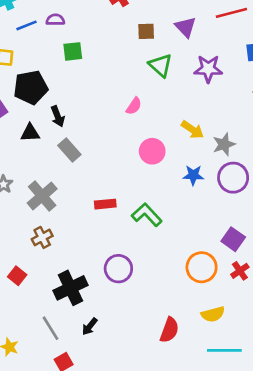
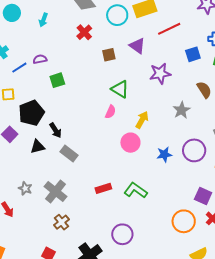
green triangle: (161, 65) -> (120, 89), moved
yellow arrow: (192, 130) -> (142, 120), moved, turned -84
gray star: (224, 144) -> (182, 110), moved

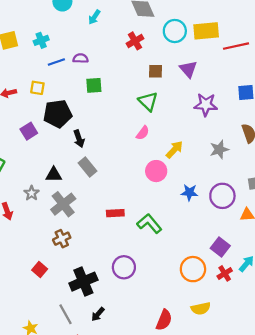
red line: (169, 29) -> (236, 46), moved
green triangle: (120, 89) -> (148, 101), moved
black triangle: (38, 147) -> (54, 175), moved

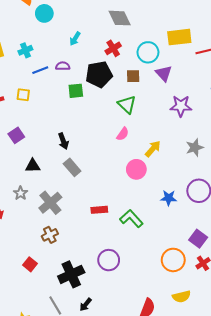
cyan arrow: (94, 17) -> (75, 39), moved
cyan circle: (175, 31) -> (148, 52), moved
black pentagon: (58, 114) -> (99, 74), moved
black triangle: (54, 175) -> (33, 166), moved
blue star: (189, 192) -> (169, 198), moved

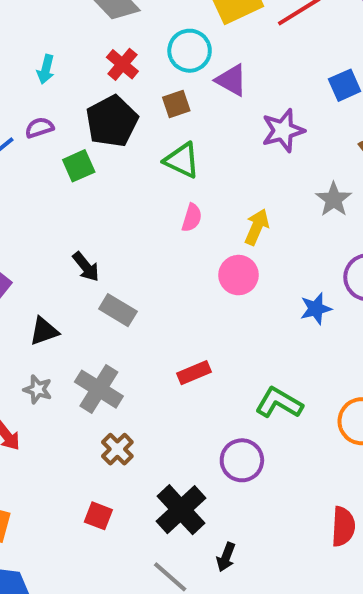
green L-shape: (131, 219) -> (279, 403), moved

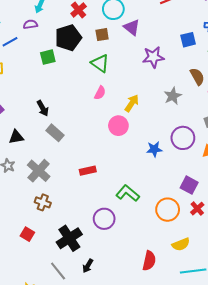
purple semicircle: (39, 128) -> (30, 24), moved
brown cross: (117, 449) -> (43, 202), turned -35

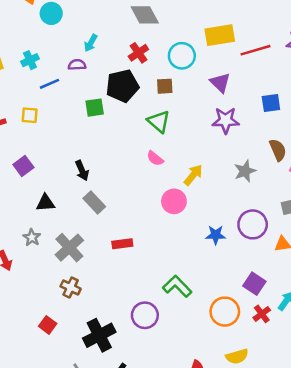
purple triangle: (132, 27) -> (220, 83), moved
pink semicircle: (100, 93) -> (155, 158), turned 96
red rectangle: (88, 171) -> (122, 244), moved

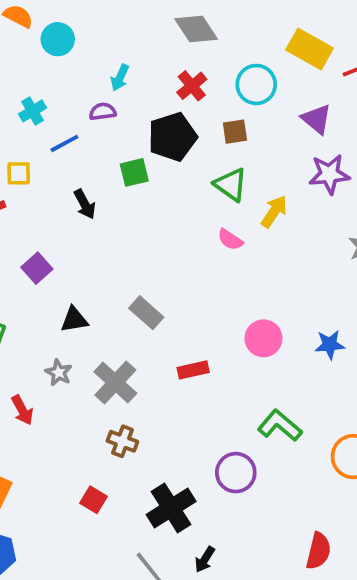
yellow rectangle: (220, 35) -> (310, 49), turned 44
yellow square: (30, 115) -> (19, 173), moved
black arrow: (82, 170) -> (85, 204), moved
yellow arrow: (193, 175) -> (274, 212), moved
pink circle: (174, 201) -> (263, 338), moved

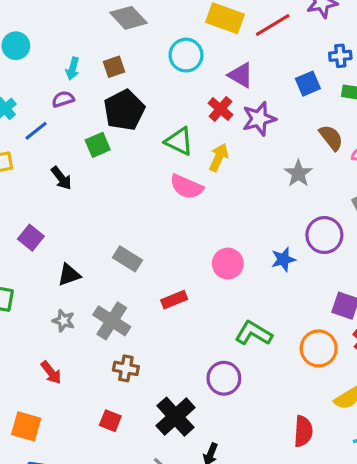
red cross: (192, 86) -> (220, 109), moved
brown square: (235, 132) -> (114, 67), moved
pink semicircle: (230, 240) -> (186, 187), size x1.5
red arrow: (22, 410) -> (51, 372), moved

